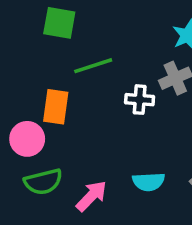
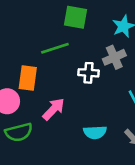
green square: (59, 23) -> (76, 17), moved
pink arrow: (91, 196) -> (54, 109), moved

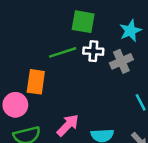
white cross: (89, 73) -> (93, 51), moved
pink arrow: (54, 109) -> (68, 125), moved

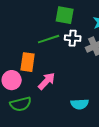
pink arrow: (68, 125) -> (47, 81), moved

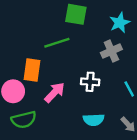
white cross: (73, 38) -> (90, 82), moved

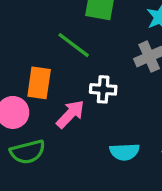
green line: (57, 43) -> (74, 45), turned 55
white cross: (90, 82) -> (103, 89), moved

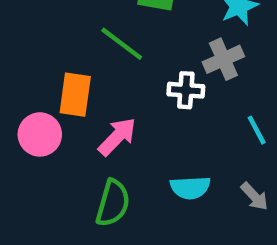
white cross: (103, 89) -> (186, 90), moved
green semicircle: (28, 152) -> (113, 203), moved, turned -60

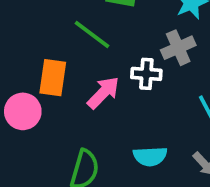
pink arrow: (117, 137) -> (103, 93), moved

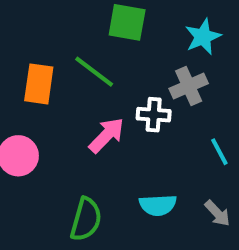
orange rectangle: (53, 78) -> (39, 84), moved

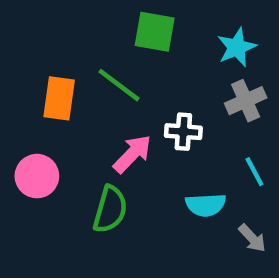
gray cross: (189, 86) -> (246, 101), moved
cyan semicircle: (158, 205) -> (206, 205), moved
green semicircle: (86, 219) -> (110, 209), moved

